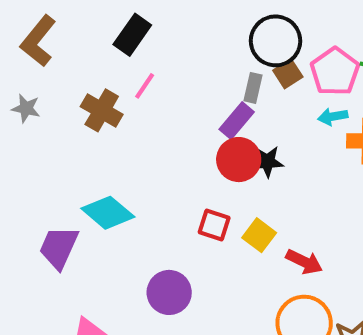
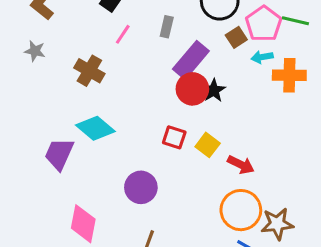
brown square: (288, 74) -> (236, 37), moved
gray rectangle: (253, 88) -> (167, 27), moved
brown cross: (102, 110) -> (89, 71), moved
purple rectangle: (237, 121) -> (191, 60), size x1.4
black star: (267, 162) -> (214, 90), turned -30

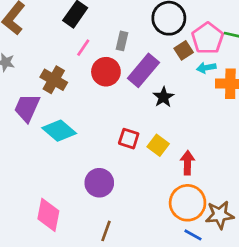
red circle: (192, 89) -> (106, 72), moved
purple trapezoid: (59, 154) -> (27, 108), moved
red arrow: (241, 165) -> (188, 163), turned -115

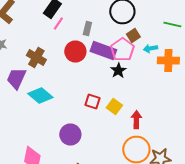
pink pentagon: (208, 38) -> (122, 50), moved
pink line: (83, 48) -> (58, 24), moved
purple rectangle: (143, 70) -> (103, 50), turned 70

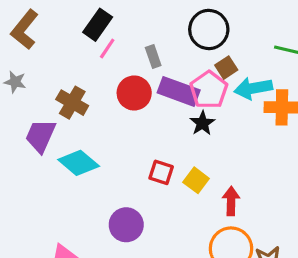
gray rectangle: (87, 28) -> (153, 56), turned -32
cyan arrow: (150, 48) -> (253, 88), size x1.6

